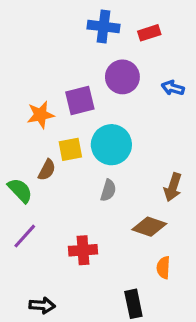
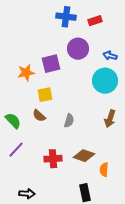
cyan circle: (111, 145) -> (105, 81), moved
brown semicircle: (47, 170) -> (39, 116), moved, turned 104
brown diamond: (149, 227) -> (84, 156), moved

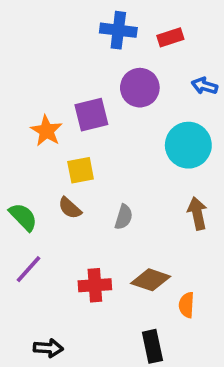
blue arrow: (110, 56) -> (204, 86), moved
orange star: (26, 73) -> (46, 131), turned -30
brown arrow: (110, 119) -> (197, 213), turned 150

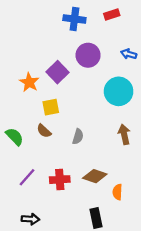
red rectangle: (170, 37) -> (112, 14), moved
purple square: (91, 115) -> (57, 72), turned -30
purple line: (28, 269) -> (27, 177), moved

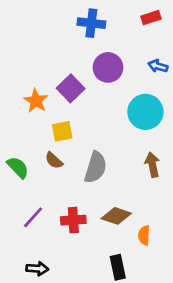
red rectangle: (112, 14) -> (151, 18), moved
gray semicircle: (78, 137) -> (96, 167), size x1.6

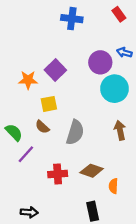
red rectangle: (151, 18) -> (119, 14), turned 72
purple circle: (108, 67) -> (100, 62), moved
orange star: (36, 101) -> (28, 80), turned -30
purple line: (33, 217) -> (26, 154), moved

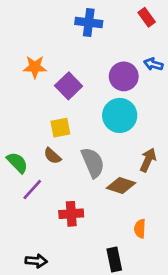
orange star: (28, 80) -> (35, 67), moved
cyan circle: (115, 89) -> (120, 115), moved
brown arrow: (120, 130) -> (148, 160), turned 36
gray semicircle: (75, 132) -> (93, 163), turned -40
brown diamond: (92, 171) -> (121, 185), moved

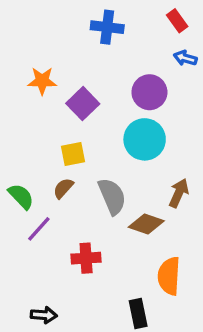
blue arrow: (153, 64) -> (185, 58), moved
brown semicircle: (52, 156) -> (63, 188), turned 90
orange semicircle: (140, 229) -> (169, 276), size x1.6

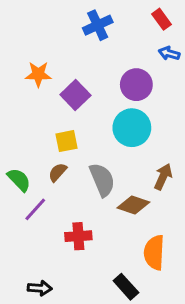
blue cross: (107, 27) -> (98, 25), turned -32
black rectangle: (138, 313) -> (126, 287), turned -30

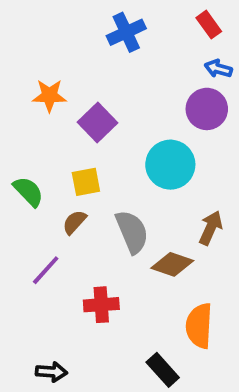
purple circle: (136, 85) -> (207, 109), moved
green semicircle: (19, 180) -> (28, 191), moved

